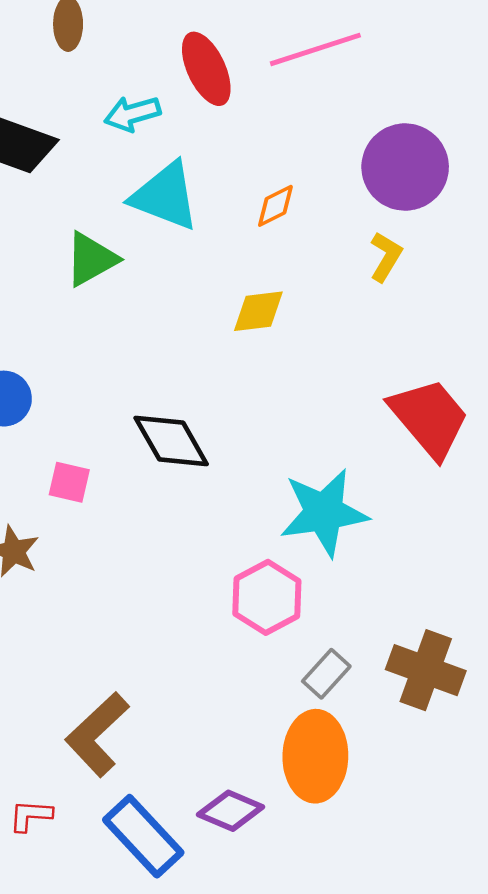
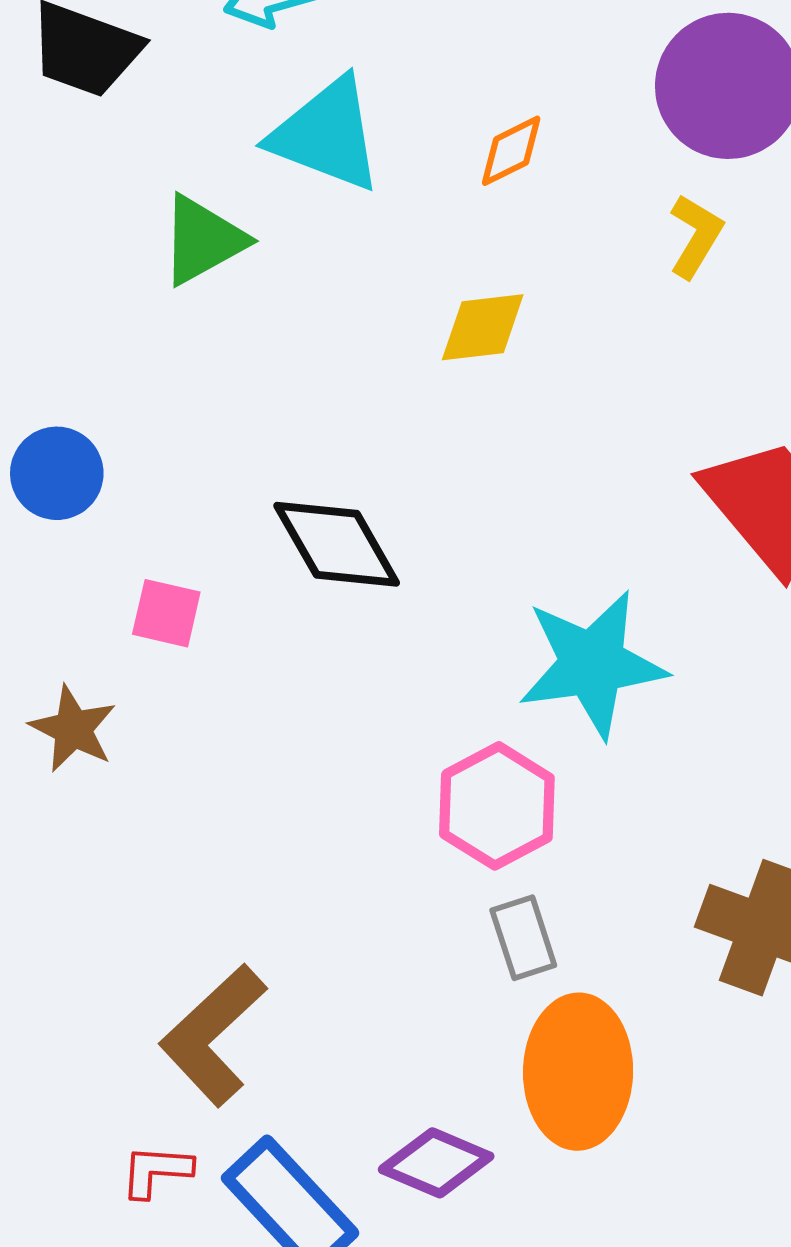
gray rectangle: (326, 674) -> (523, 938), moved, turned -60
red L-shape: (31, 816) -> (156, 1171), moved

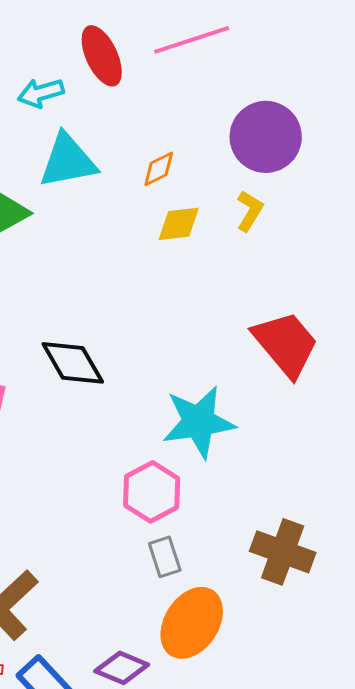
cyan triangle: (327, 135) -> (68, 161), turned -32
yellow diamond: (483, 327) -> (179, 224), moved
orange ellipse: (578, 1072) -> (192, 623), turned 32

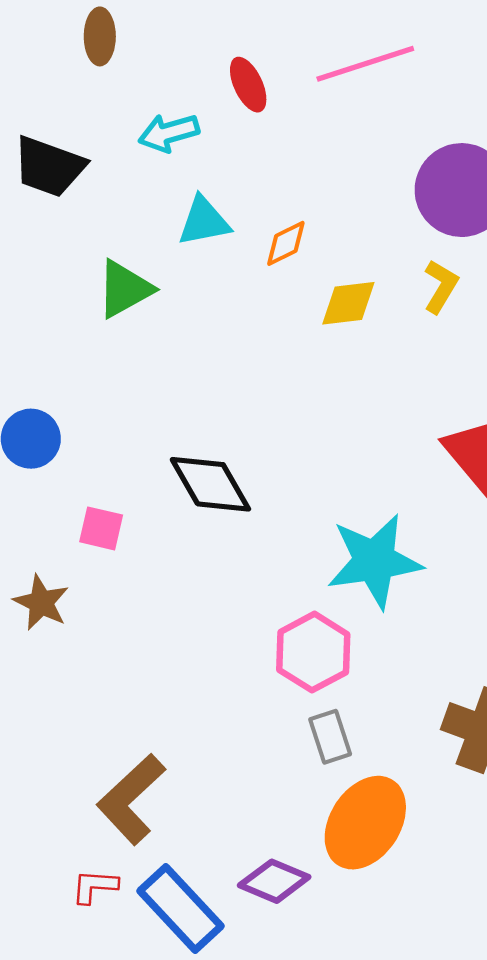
red ellipse: (102, 56) -> (248, 85), size x0.7
cyan triangle: (68, 161) -> (204, 221), size x0.7
orange diamond: (159, 169) -> (286, 243), moved

